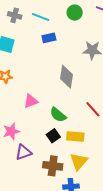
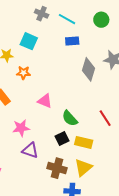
gray diamond: (66, 77) -> (89, 69), moved
pink triangle: (31, 101) -> (45, 101), turned 35
purple triangle: (24, 152) -> (30, 150), turned 30

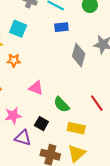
black square: (62, 138) -> (41, 124), moved, turned -32

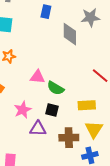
blue rectangle: (61, 27) -> (46, 12), turned -56
green semicircle: (61, 105) -> (56, 88), moved

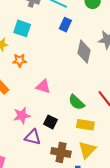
green semicircle: (56, 88) -> (76, 102), moved

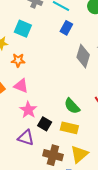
pink triangle: (43, 87) -> (21, 86), moved
pink star: (22, 116) -> (28, 110), moved, turned -30
yellow rectangle: (85, 125) -> (69, 128), moved

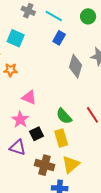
pink triangle: (21, 86) -> (29, 98), moved
black square: (45, 124) -> (36, 134), turned 32
yellow rectangle: (69, 128) -> (61, 138), turned 60

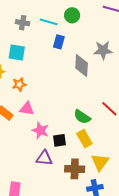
green circle: (88, 16) -> (72, 15), moved
pink triangle: (29, 98) -> (27, 109), moved
black square: (36, 134) -> (59, 140), turned 32

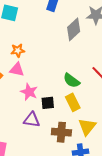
gray diamond: (82, 66) -> (74, 29), turned 40
orange star: (19, 84) -> (18, 50), moved

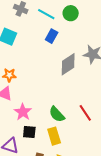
pink star: (29, 92) -> (23, 112), moved

